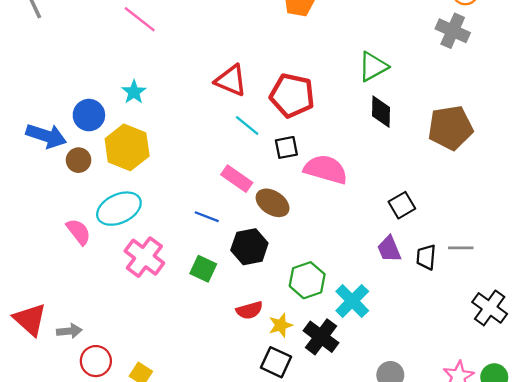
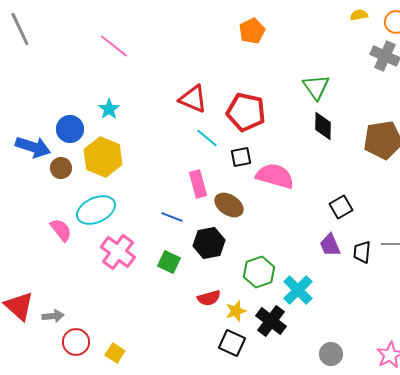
green triangle: (373, 67) -> (316, 87), turned -36
pink rectangle: (237, 179) -> (198, 184), turned 40

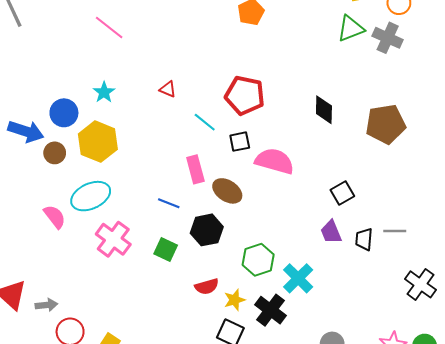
green triangle: (316, 87) -> (351, 29), moved, turned 44
red triangle: (193, 99) -> (168, 89), moved, size x0.6

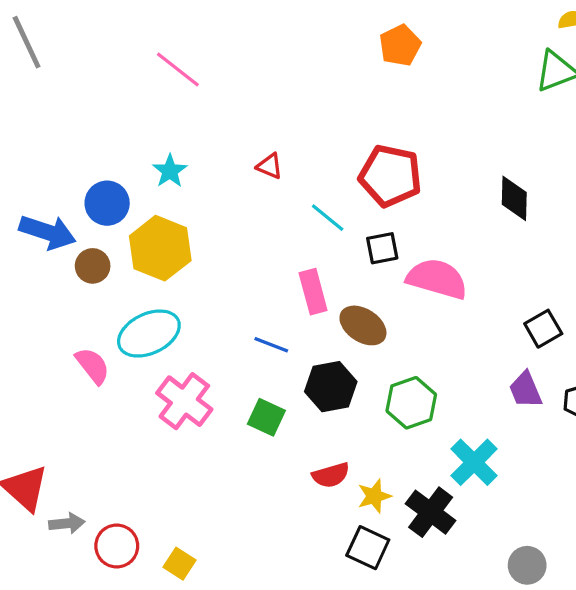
green hexagon: (258, 260) -> (411, 403), moved
gray arrow: (46, 305) -> (67, 523), moved

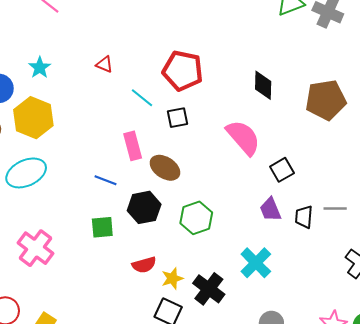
pink semicircle: (437, 279) -> (243, 137), moved, turned 33
pink cross: (184, 401) -> (35, 248), moved
green square: (266, 417) -> (102, 227), turned -30
cyan cross: (474, 462) -> (256, 263), moved

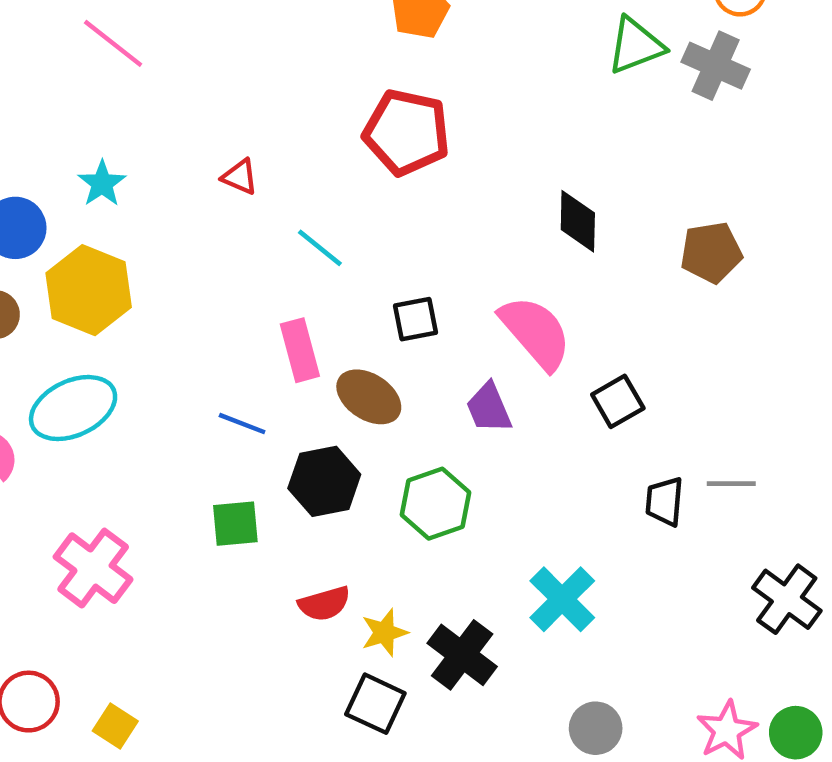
red pentagon: (183, 71) -> (407, 132), moved
brown pentagon: (326, 100) -> (711, 252), size x0.7
black square: (177, 118) -> (415, 319), moved
purple trapezoid: (270, 210) -> (489, 408), moved

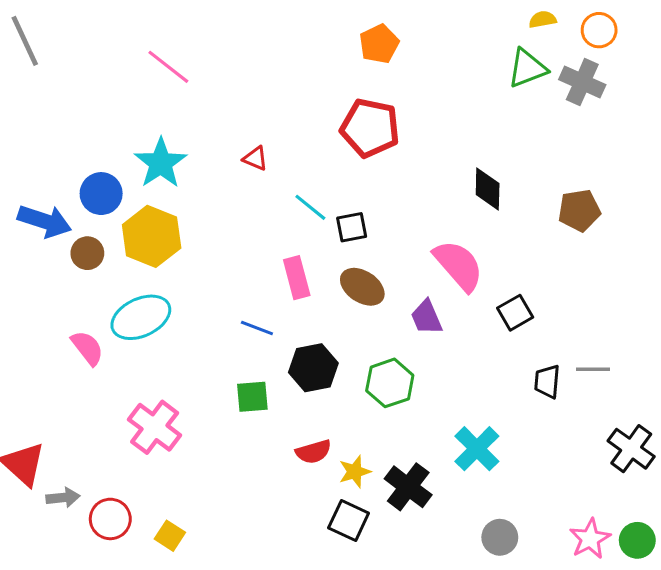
cyan star: (102, 183) -> (161, 163), size x1.6
black square: (415, 319) -> (352, 227), moved
brown ellipse: (369, 397) -> (362, 287), moved

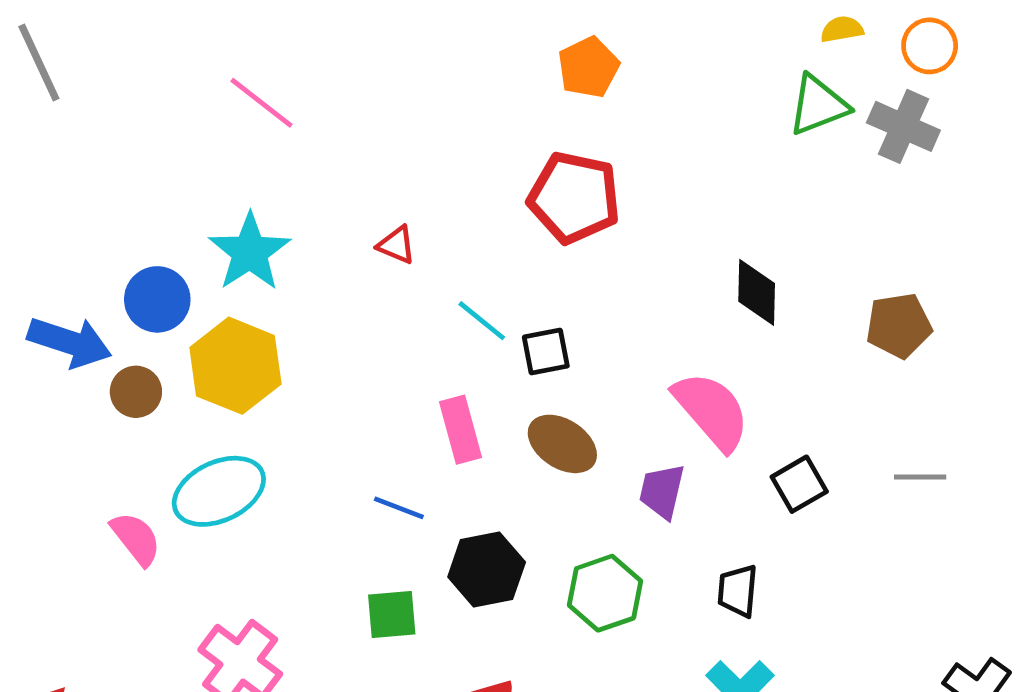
purple trapezoid: (426, 317) -> (662, 491), turned 36
gray line: (593, 369) -> (920, 477), moved
black trapezoid: (547, 381) -> (738, 591), moved

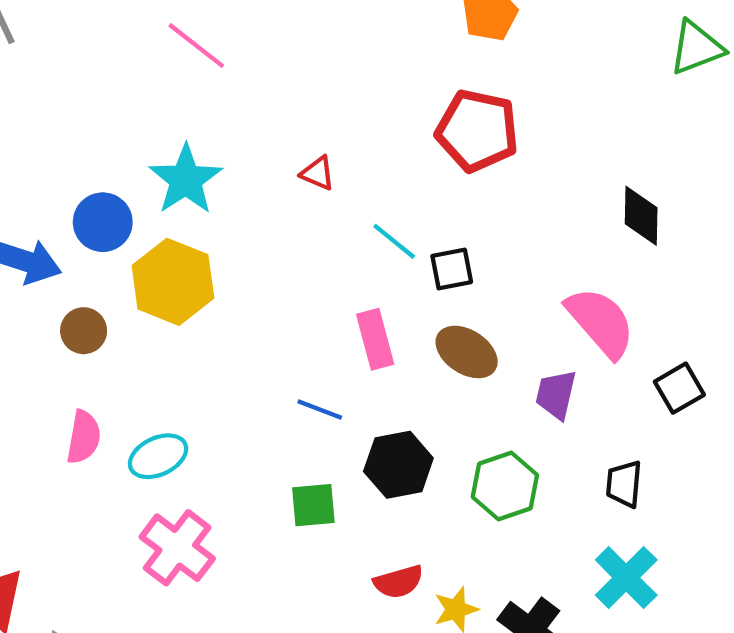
brown circle: (136, 392) -> (84, 331), moved
cyan ellipse: (219, 491) -> (158, 456), moved, size x0.7
pink semicircle: (136, 539) -> (84, 437), turned 48

